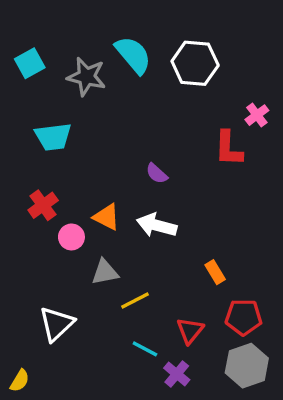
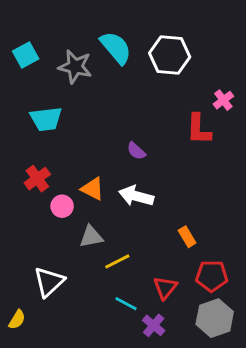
yellow semicircle: (20, 381) -> (17, 320), moved

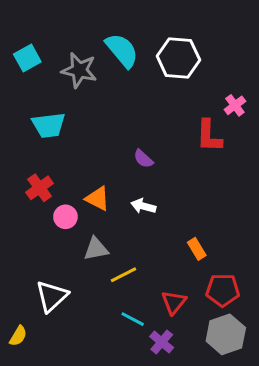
white arrow: (136, 196) -> (143, 206), size x0.7

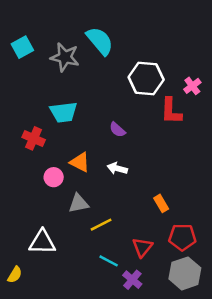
white hexagon: (178, 58) -> (146, 78), moved
cyan trapezoid: (49, 125) -> (64, 112), moved
red cross: (40, 188) -> (34, 138), moved, turned -30
white triangle: (52, 296) -> (42, 242), turned 44

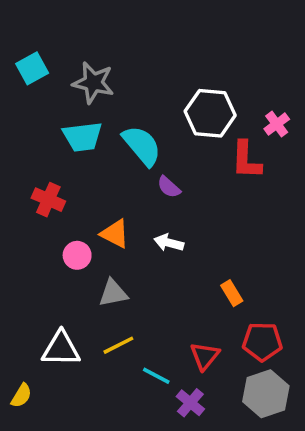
cyan semicircle: (100, 41) -> (142, 146), moved
cyan trapezoid: (64, 112) -> (83, 137), moved
yellow line: (101, 225) -> (118, 345), moved

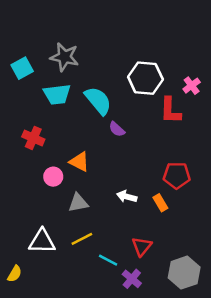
cyan square: (32, 68) -> (22, 68), moved
white arrow: (169, 243) -> (127, 197), moved
red pentagon: (262, 342) -> (177, 175), moved

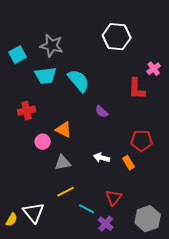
white hexagon: (145, 78) -> (117, 37), moved
purple semicircle: (117, 129) -> (102, 112), moved
red cross: (33, 138) -> (27, 111), turned -36
white triangle: (42, 241) -> (34, 213), moved, turned 50

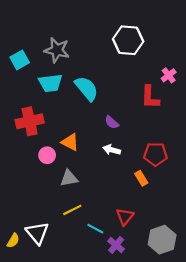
red cross: (27, 111) -> (30, 121), size x1.4
white arrow: (102, 158) -> (112, 150), moved

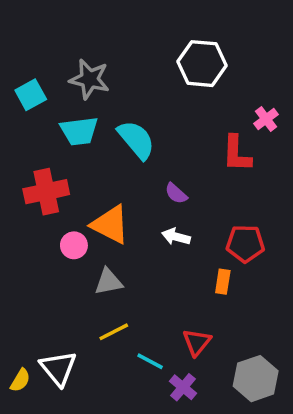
orange triangle: (70, 142) -> (110, 225), size x1.4
orange rectangle: (141, 178) -> (223, 282), turned 40

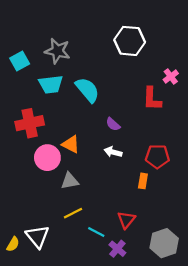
orange triangle: (110, 225) -> (71, 144), size x0.7
pink circle: (74, 245) -> (47, 158), size x1.5

